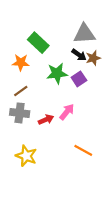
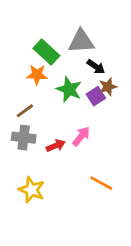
gray triangle: (84, 34) -> (81, 41), moved
brown star: (93, 58) -> (108, 87), moved
orange star: (21, 62) -> (37, 75), moved
green star: (57, 73) -> (69, 89), turned 30

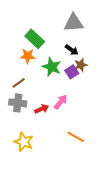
gray triangle: (81, 41) -> (74, 23), moved

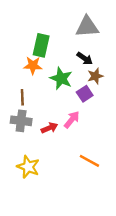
green rectangle: (35, 39) -> (41, 45), turned 60
purple square: (72, 72) -> (85, 94), moved
brown line: (19, 83) -> (22, 97), turned -56

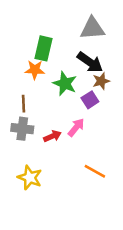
black arrow: (85, 58) -> (90, 62), size x1.5

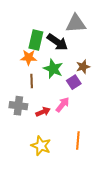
black arrow: (90, 62) -> (57, 42), moved
brown line: (23, 104) -> (32, 81), moved
orange line: (95, 171) -> (78, 141), turned 66
yellow star: (30, 178) -> (41, 146), moved

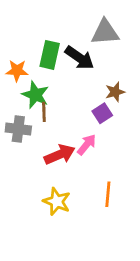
orange star: (29, 57) -> (17, 71), moved
green star: (53, 69) -> (35, 95), moved
gray cross: (18, 106) -> (18, 129), moved
red arrow: (43, 112) -> (60, 155), size x1.5

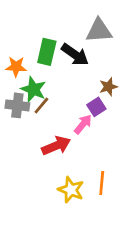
brown line: (44, 112) -> (41, 105), turned 42
gray cross: (18, 129) -> (17, 105), moved
pink arrow: (87, 145) -> (83, 124), moved
yellow star: (57, 201) -> (71, 190), moved

